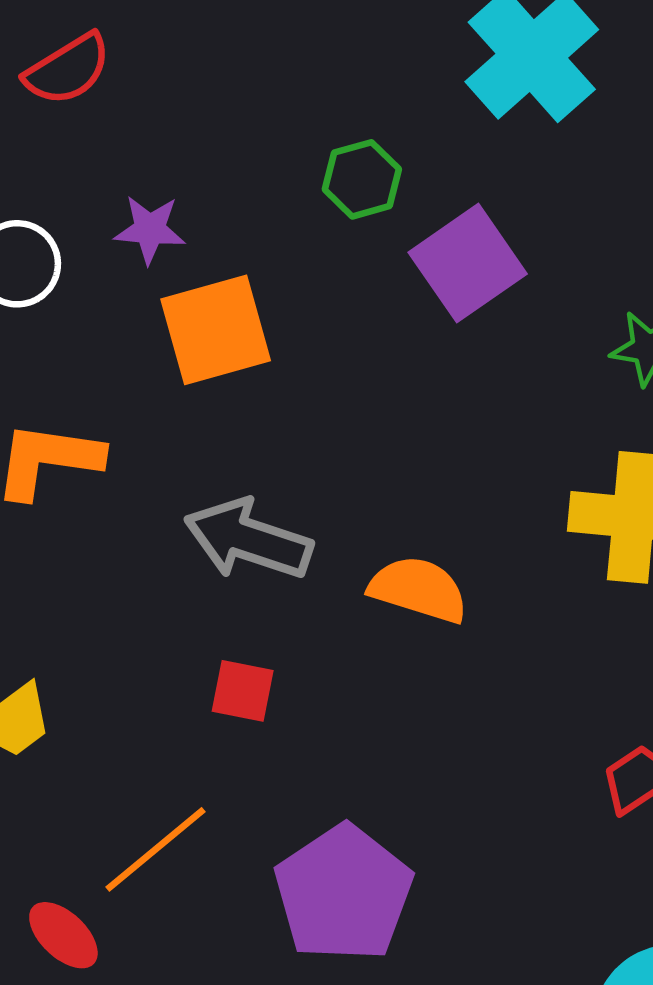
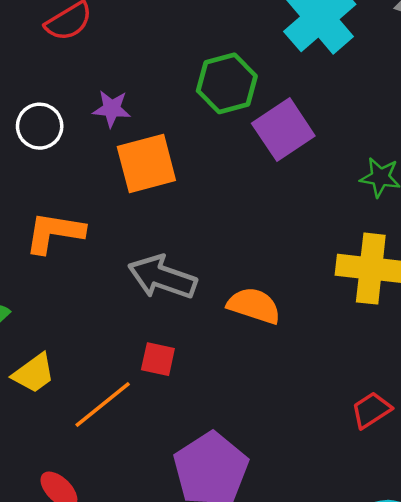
green hexagon: (362, 179) -> (227, 83), size x1.4
orange line: (155, 849) -> (103, 405), moved

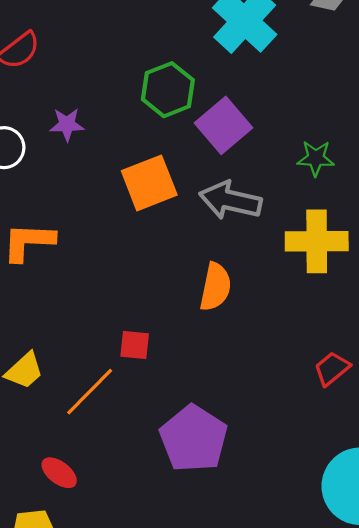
orange square: (146, 164) -> (149, 183), moved
gray arrow: (162, 277) -> (230, 200), moved
orange semicircle: (254, 306) -> (215, 287), turned 90

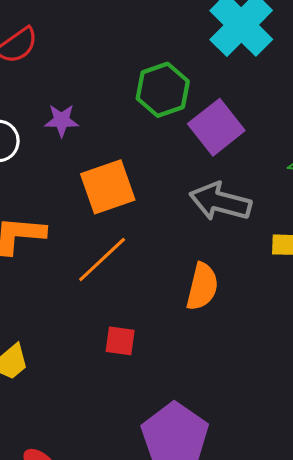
orange square: (149, 183) -> (108, 187), moved
orange line: (90, 392) -> (102, 260), moved

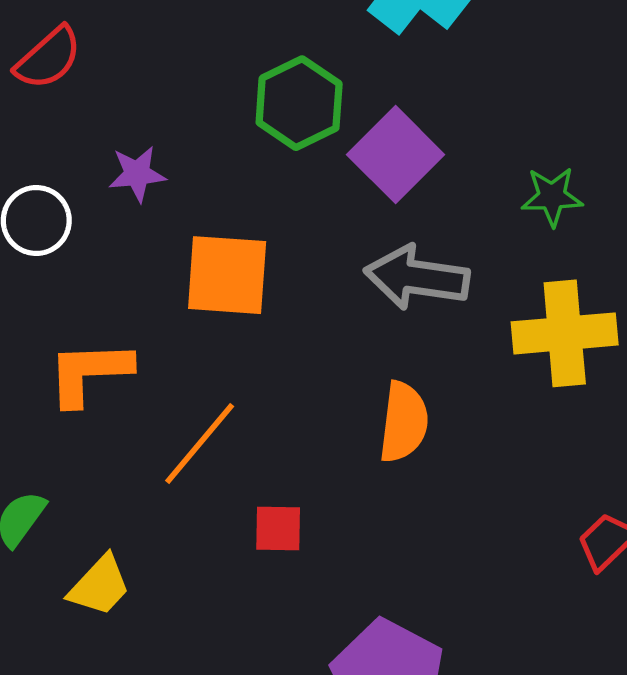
orange square: (108, 187) -> (227, 275), turned 30
orange line: (102, 260) -> (200, 444), moved

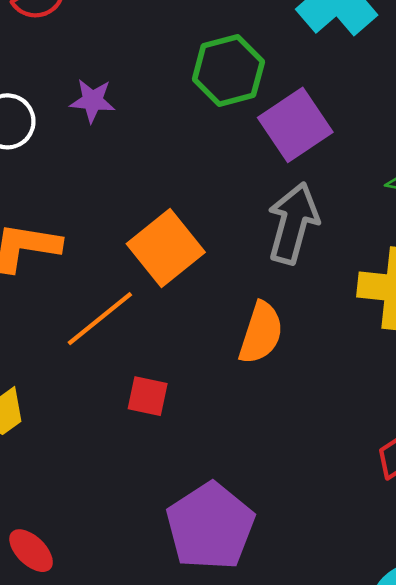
orange square: (227, 275) -> (166, 248), moved, turned 36
gray arrow: (417, 277) -> (293, 223), turned 86

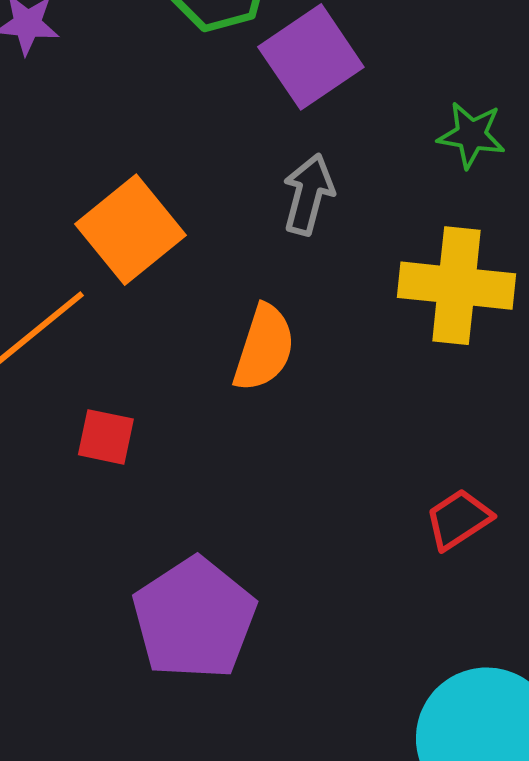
gray arrow: (293, 223) -> (308, 194), size x0.7

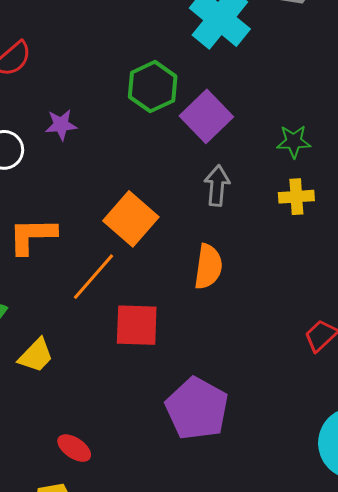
yellow cross: (456, 286) -> (296, 197), moved, size x0.6
red square: (106, 437) -> (137, 325), size x1.6

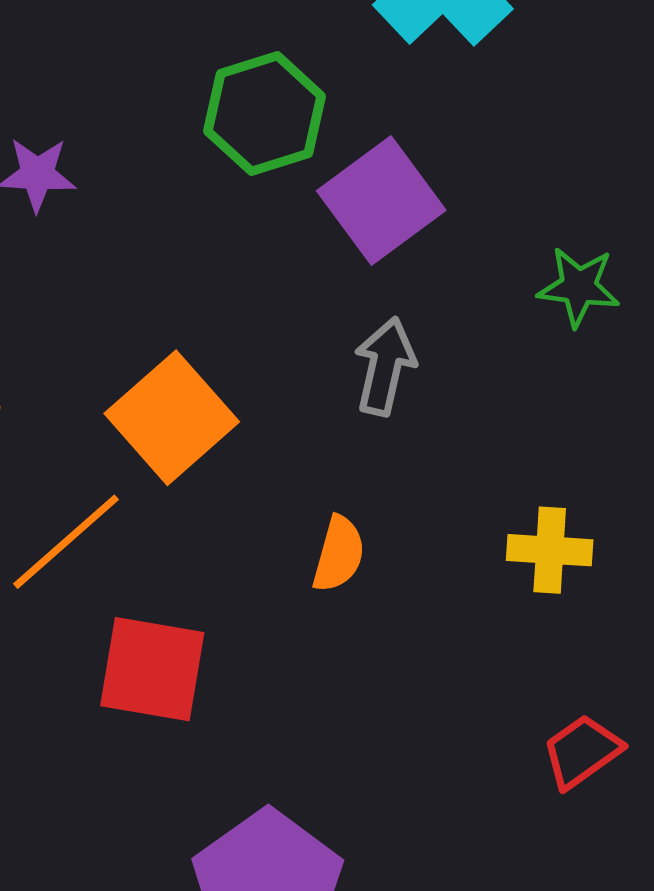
yellow cross: (296, 197) -> (550, 550), moved
orange semicircle: (208, 267) -> (339, 554), size x0.7

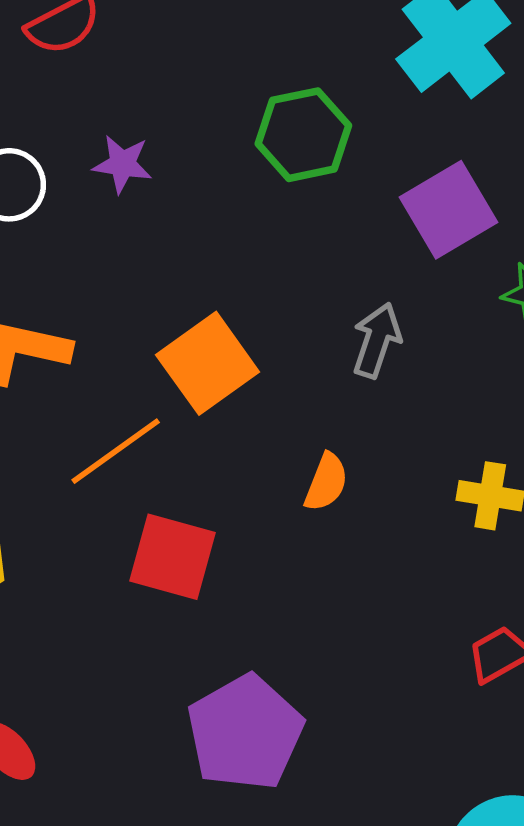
purple square: (381, 200) -> (449, 210), moved

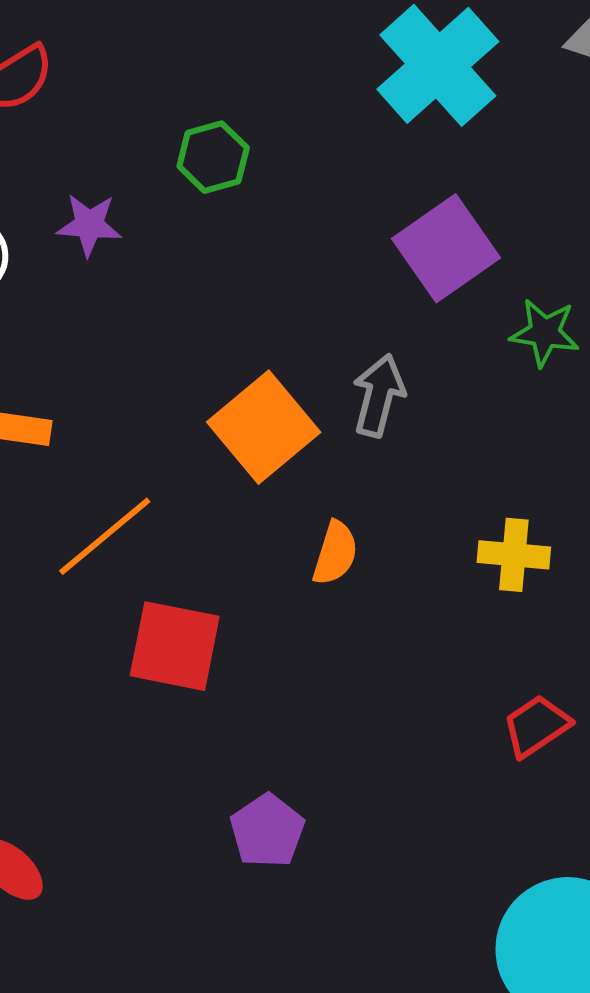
green hexagon: (303, 135) -> (213, 157), moved, size x0.7
orange square: (208, 363) -> (264, 427), moved
purple pentagon: (245, 733) -> (267, 831), size x0.6

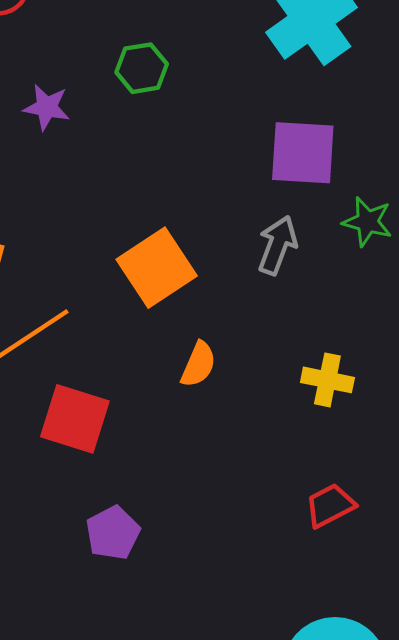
purple square: (446, 248) -> (303, 153), turned 32
gray arrow: (379, 395) -> (277, 245), moved
purple pentagon: (267, 831) -> (113, 533), moved

